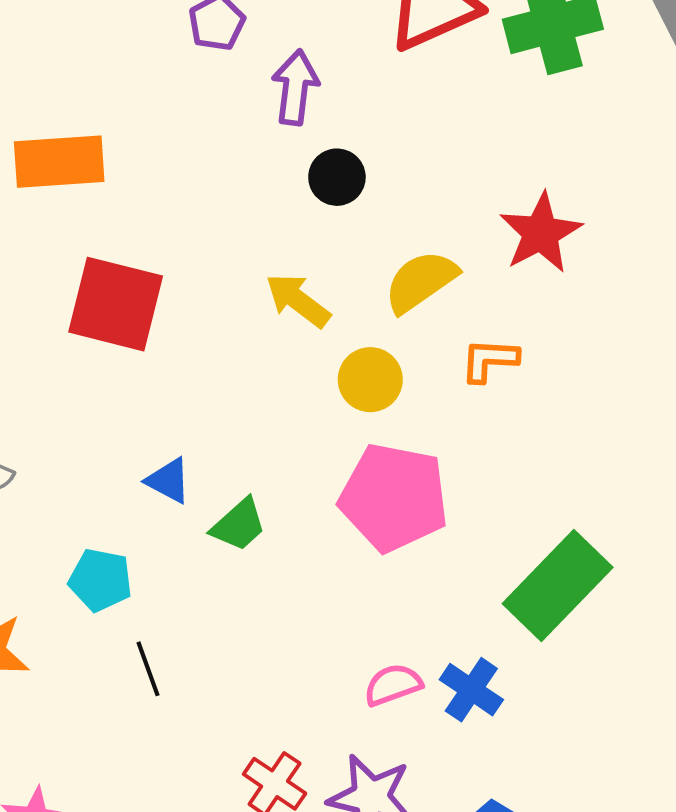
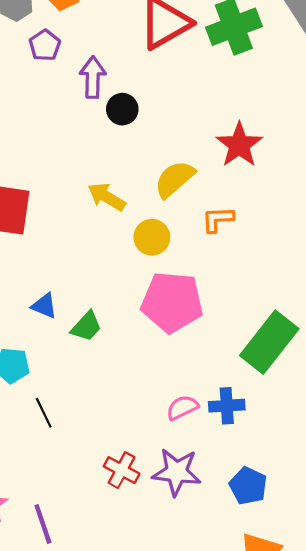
black circle: (337, 177) -> (122, 109), moved
blue cross: (471, 690) -> (227, 406), turned -32

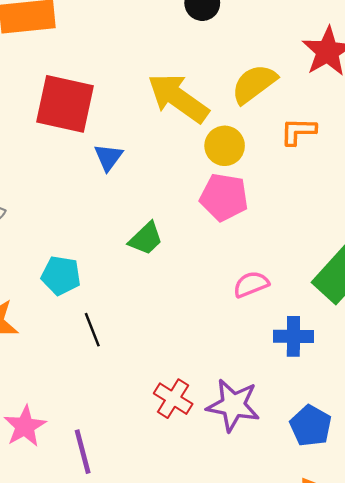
yellow arrow: (107, 197) -> (178, 98), size x1.5
pink pentagon: (172, 302) -> (224, 197), moved, size x0.7
blue triangle: (44, 306) -> (108, 157), moved, turned 40
pink semicircle: (182, 408) -> (251, 284), moved

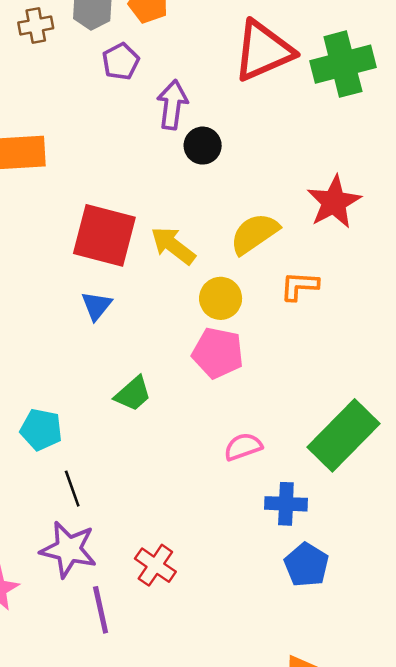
yellow arrow: (178, 98) -> (173, 246), size x0.7
red square: (65, 104) -> (104, 235), moved
purple star: (233, 405) -> (68, 549), moved
blue pentagon: (311, 426) -> (306, 565), moved
purple line: (83, 452) -> (101, 610), moved

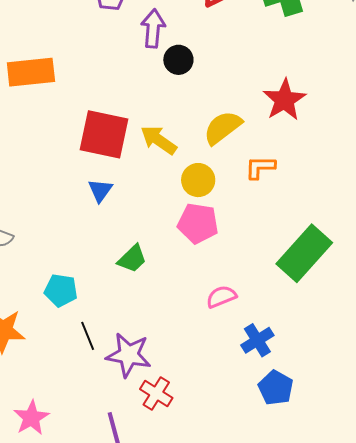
green rectangle: (344, 435) -> (304, 253), moved
blue cross: (286, 504) -> (257, 340), turned -32
purple star: (68, 549) -> (129, 355), moved

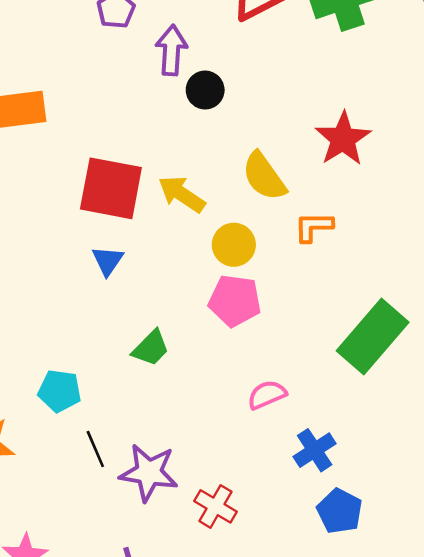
yellow semicircle: (223, 128) -> (264, 176), turned -87
red cross: (156, 394) -> (215, 506), moved

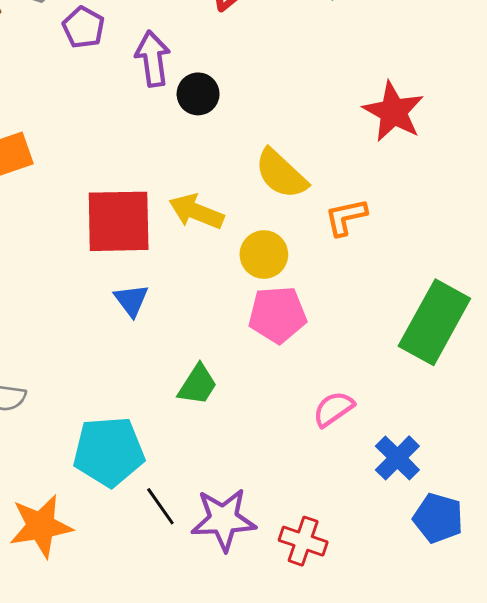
red star: (343, 139) -> (393, 112), moved
cyan pentagon: (60, 391) -> (109, 452), size x1.5

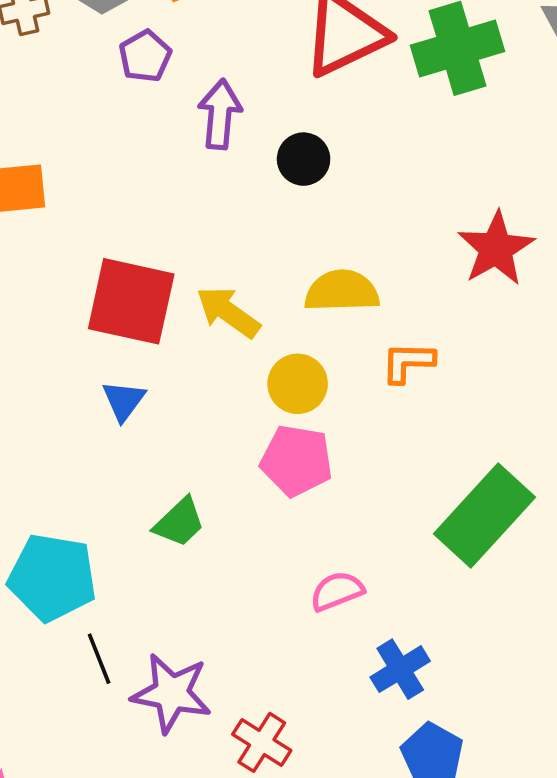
black circle: (198, 94) -> (304, 159), moved
yellow semicircle: (281, 174) -> (342, 291), turned 122

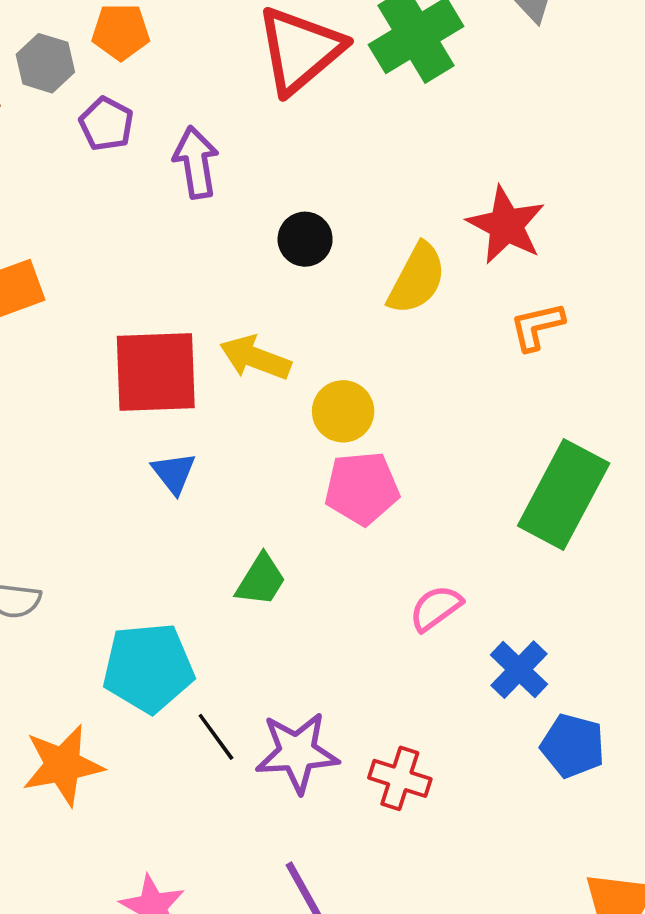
black circle: (304, 159) -> (305, 239), moved
yellow semicircle: (342, 291) -> (417, 279), moved, turned 134
orange L-shape: (408, 362) -> (537, 326), moved

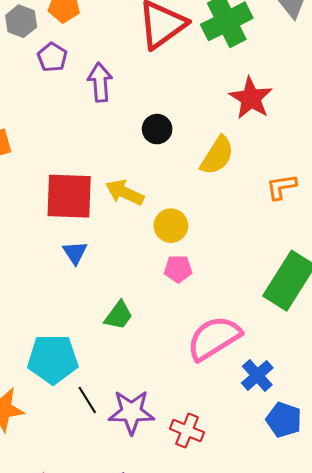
red star: (506, 225) -> (251, 98), moved
pink pentagon: (362, 488) -> (178, 269), size x0.7
pink semicircle: (436, 608) -> (214, 338), size x1.8

